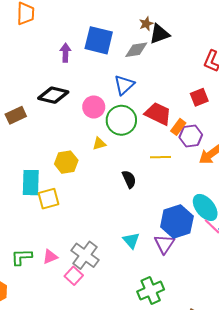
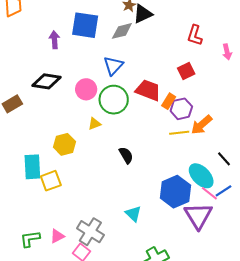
yellow line: (160, 157) -> (179, 133), moved
purple triangle: (164, 244) -> (198, 216), moved, size x1.4

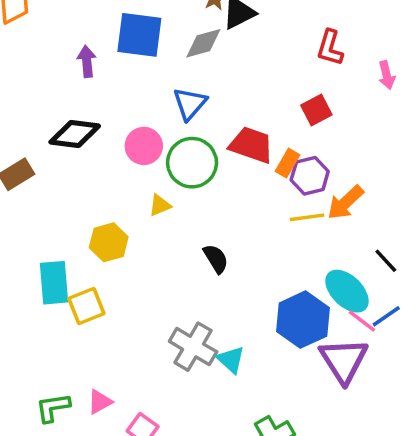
gray cross: (90, 232) -> (193, 347), moved

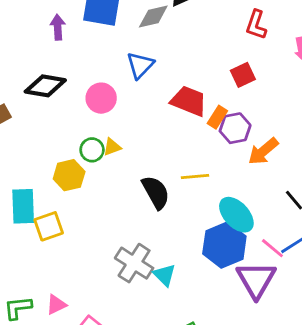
green circle: (192, 163) -> (92, 150), moved, size x0.6
yellow line: (307, 217) -> (195, 177), moved
black semicircle: (216, 259) -> (156, 192), size x1.4
cyan ellipse: (347, 291) -> (236, 215), moved

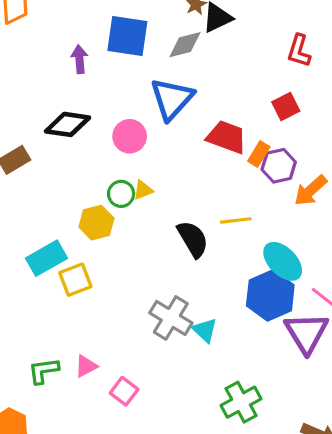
blue triangle: (140, 65) -> (172, 99), size x1.4
cyan rectangle: (23, 206) -> (46, 258), turned 64

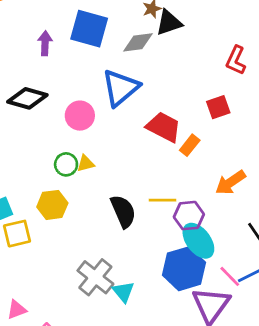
purple hexagon: (279, 166) -> (189, 216), moved
yellow hexagon: (96, 223) -> (52, 205), moved

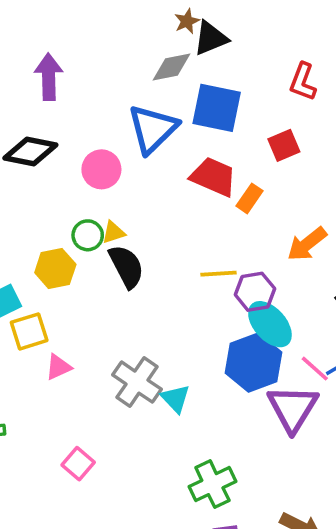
blue square: (89, 29) -> (217, 108), moved
purple arrow: (45, 43) -> (49, 77), size x1.4
yellow hexagon: (52, 205) -> (55, 269), moved
black semicircle: (123, 211) -> (126, 266), moved
pink triangle: (17, 310) -> (58, 367), moved

